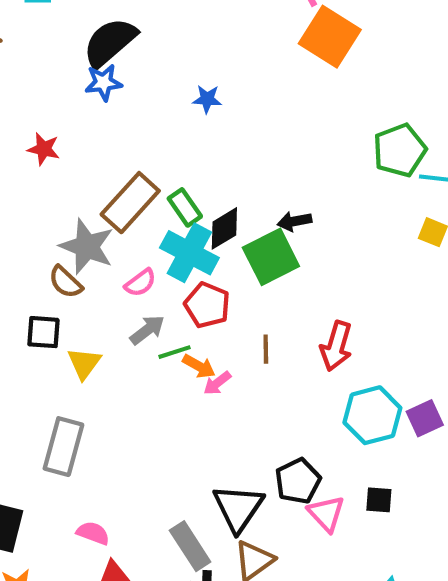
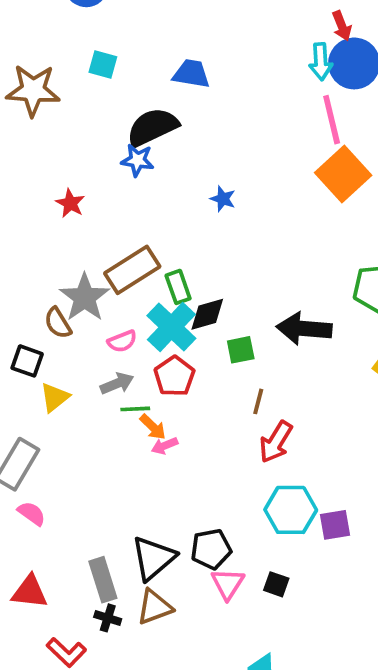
black arrow: (294, 221) -> (304, 329), moved, size x1.8
green square: (271, 257) -> (241, 350), size x0.6
brown line: (266, 349) -> (258, 401), moved
pink semicircle: (93, 533) -> (32, 513), moved

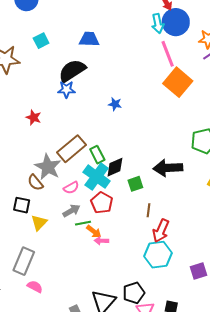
cyan square: (103, 65) -> (41, 41), turned -35
pink arrow: (165, 446) -> (101, 241), turned 32
cyan hexagon: (291, 510) -> (158, 255), moved

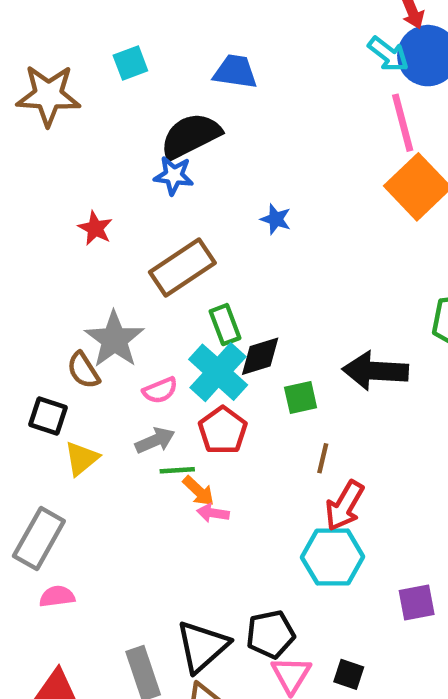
cyan arrow: (158, 23) -> (388, 54), turned -48
brown rectangle: (71, 149) -> (182, 267), moved
pink semicircle: (35, 287) -> (57, 596), turned -42

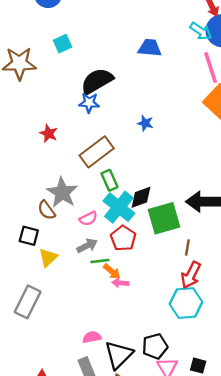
blue trapezoid: (235, 72) -> (150, 48), moved
green rectangle: (225, 325) -> (109, 180), moved
green square: (301, 398) -> (164, 218), size x1.8
brown line: (323, 458) -> (187, 248), moved
pink semicircle: (57, 596) -> (92, 337), moved

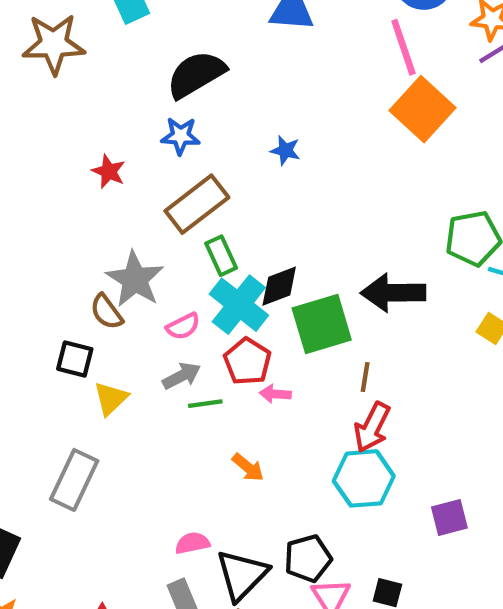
blue star: (89, 103) -> (181, 136), moved
orange arrow: (112, 272) -> (248, 467), moved
pink arrow: (120, 283) -> (275, 394), moved

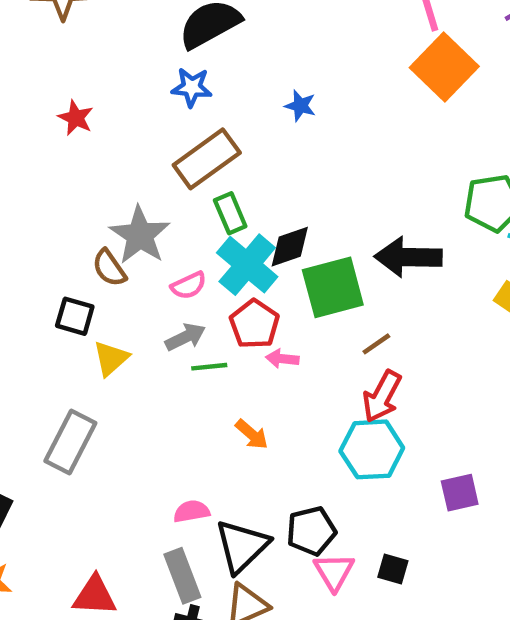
red star: (109, 171) -> (76, 118), moved
brown line: (365, 377) -> (376, 344), turned 44

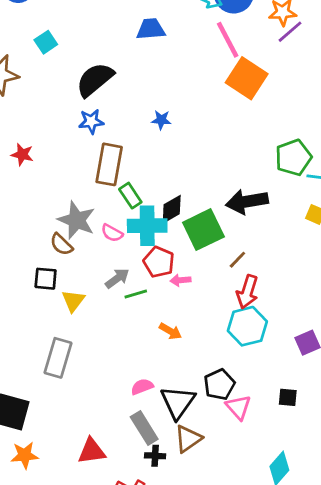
brown rectangle: (207, 159) -> (109, 164), turned -33
cyan cross: (247, 265) -> (147, 226), turned -30
pink semicircle: (189, 285) -> (112, 233), moved, turned 65
black square: (393, 569) -> (288, 397), moved

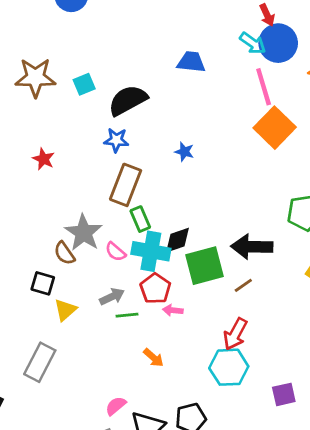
cyan square: (46, 42) -> (84, 84), moved
brown line: (237, 260) -> (243, 285), moved
pink semicircle: (142, 387) -> (116, 406), turned -30

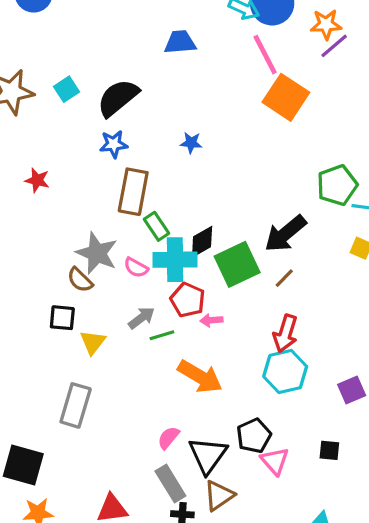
black arrow: (252, 247) -> (285, 234), turned -30
orange arrow: (153, 358) -> (200, 377), size x1.8

